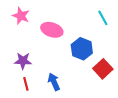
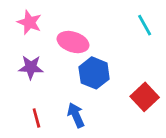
blue hexagon: (82, 49) -> (94, 73), moved
purple star: (23, 61) -> (31, 67), moved

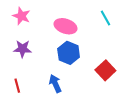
pink ellipse: (73, 42) -> (65, 26), moved
red line: (36, 118) -> (17, 86), moved

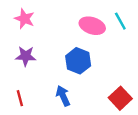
pink ellipse: (65, 26) -> (92, 26), moved
red square: (105, 70) -> (120, 98), moved

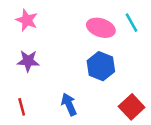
blue hexagon: (78, 61) -> (101, 66), moved

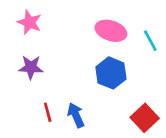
cyan line: (132, 23) -> (150, 41), moved
red line: (22, 107) -> (48, 112), moved

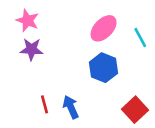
pink ellipse: (111, 31) -> (104, 28), turned -64
purple star: (31, 67) -> (31, 49), moved

